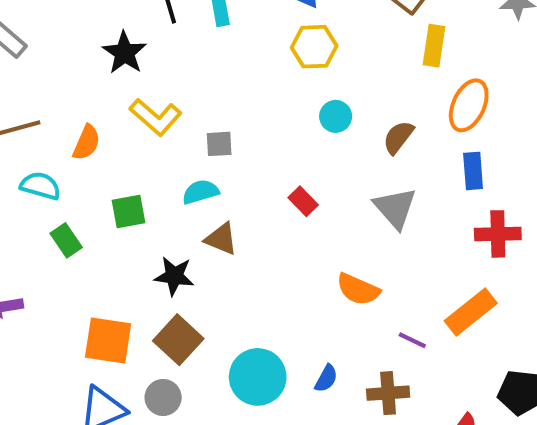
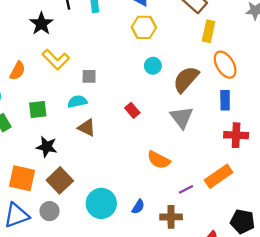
orange ellipse: (469, 105) -> (225, 65), turned -60
brown semicircle: (398, 137) -> (186, 79), size x1.5
black star: (174, 276) -> (47, 147), moved
purple line: (412, 340) -> (186, 189), turned -56

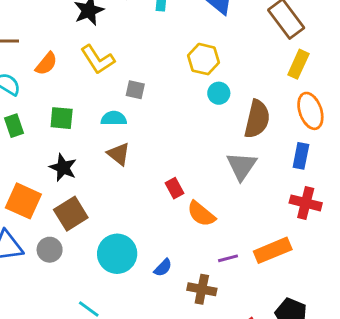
yellow hexagon: (144, 27) -> (203, 59), moved
brown semicircle: (186, 79) -> (257, 119), turned 140
red rectangle: (132, 110) -> (175, 188), moved

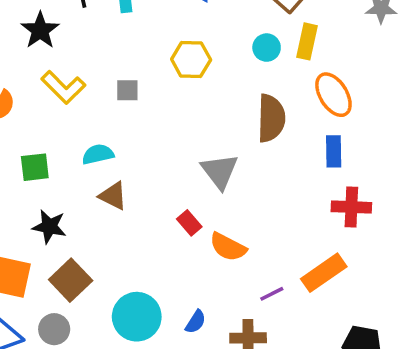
gray square: (135, 90) -> (127, 90), moved
cyan circle: (219, 93) -> (267, 48), moved
gray triangle: (242, 166) -> (220, 171), moved

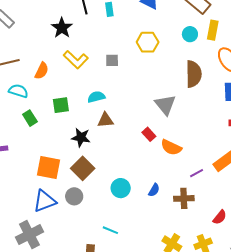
brown triangle: (113, 196) -> (105, 120), turned -30
black star: (49, 227) -> (81, 137), moved
cyan circle: (137, 317) -> (121, 188), size x0.7

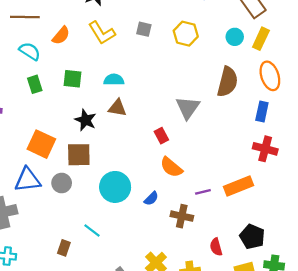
gray square: (112, 60) -> (144, 29), moved
orange semicircle: (171, 147) -> (171, 167), moved
brown square: (83, 168) -> (79, 155), turned 30
cyan circle: (121, 188) -> (115, 187), size x1.4
red semicircle: (220, 217) -> (216, 247), turned 112

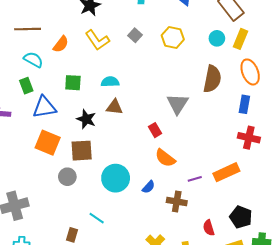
gray square: (144, 29) -> (135, 35), turned 32
green rectangle: (35, 84) -> (26, 86), moved
blue triangle: (28, 180) -> (44, 107), moved

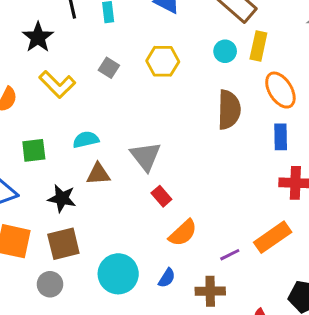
gray triangle: (178, 104) -> (146, 156), moved
orange semicircle: (165, 158) -> (183, 233), turned -70

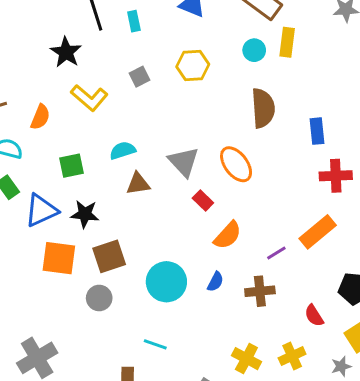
gray square: (109, 68) -> (139, 77), turned 36
orange ellipse: (280, 90) -> (236, 164), moved
black star: (62, 198) -> (85, 214), moved

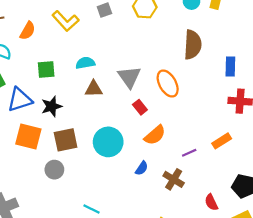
black star: (85, 214) -> (52, 106), turned -30
orange rectangle: (318, 232) -> (222, 141), size x0.7
cyan circle: (166, 282) -> (108, 142), moved
brown cross: (260, 291) -> (174, 179), turned 30

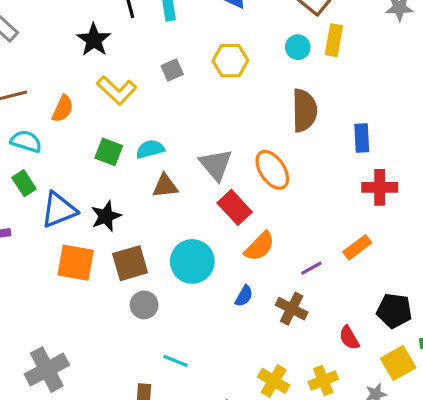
green square: (46, 69) -> (109, 152), moved, turned 30
red rectangle: (140, 107) -> (235, 207), size x1.5
gray circle: (54, 170) -> (144, 305), moved

